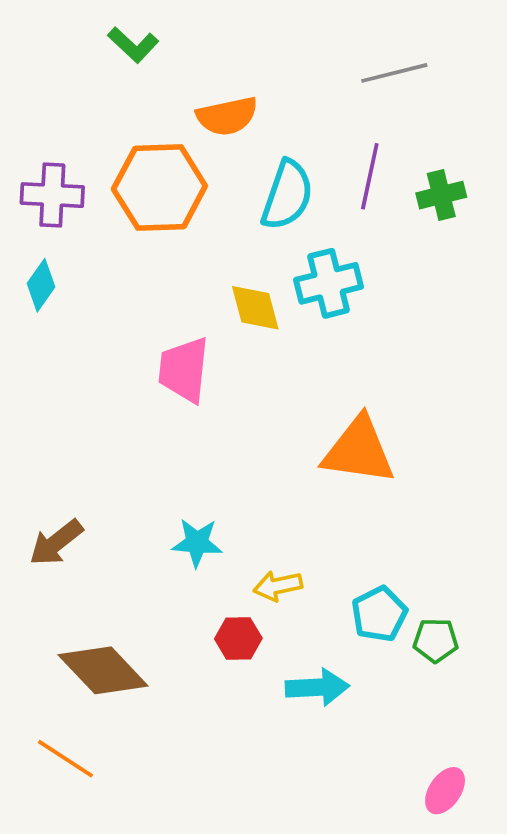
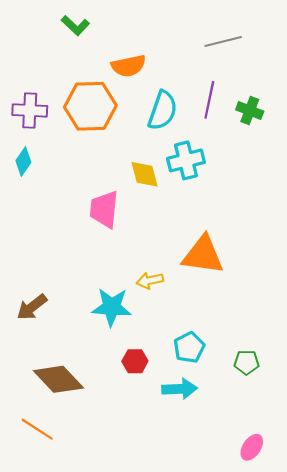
green cross: (441, 195) -> (250, 110), turned 35
cyan star: (197, 543) -> (112, 307), size x1.4
yellow arrow: (278, 586) -> (150, 280), moved
cyan pentagon: (379, 614) -> (189, 347), moved

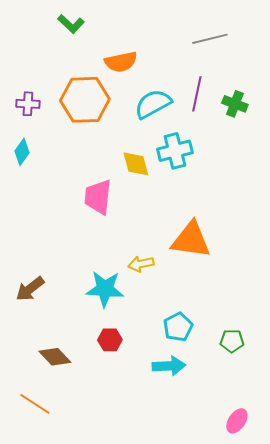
purple cross: (30, 110) -> (28, 104), size x0.7
cyan semicircle: (163, 110) -> (153, 104), turned -138
red hexagon: (135, 361) -> (110, 340), moved
brown diamond: (58, 379) -> (55, 357), size x0.7

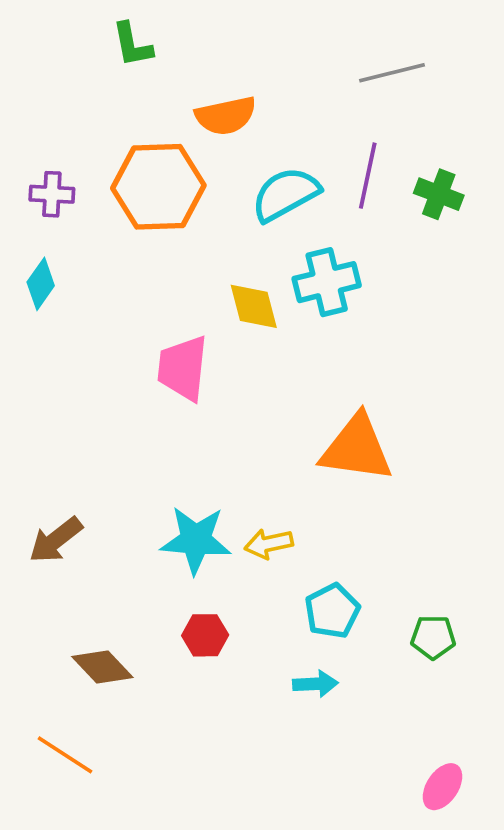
green L-shape: (71, 24) -> (132, 45), turned 36
yellow arrow: (141, 264) -> (269, 544), moved
cyan arrow: (169, 366) -> (315, 684), size x0.7

